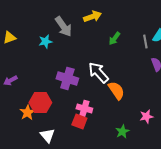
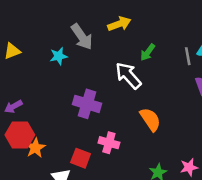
white arrow: (98, 72) -> (128, 76), moved
red hexagon: (40, 102) -> (20, 135), moved
pink star: (146, 116) -> (189, 167), moved
red square: (79, 122) -> (81, 158), moved

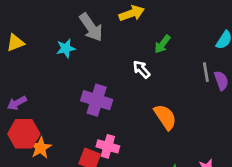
gray line: (188, 56) -> (206, 72), moved
white arrow: (128, 76) -> (141, 69), size x0.6
pink cross: (109, 143) -> (108, 146), moved

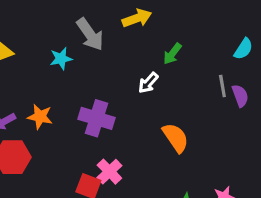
white arrow: (141, 69) -> (148, 83), turned -96
pink cross: (108, 146) -> (109, 172), turned 30
orange star: (41, 148) -> (40, 117), moved, turned -30

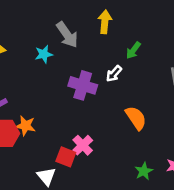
yellow arrow: (137, 18) -> (105, 22), turned -65
orange star: (40, 117) -> (26, 126), moved
purple cross: (96, 118) -> (83, 85), moved

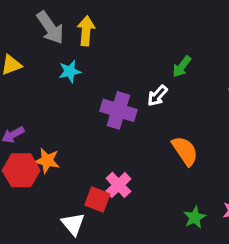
yellow arrow: (105, 22) -> (86, 31), moved
gray arrow: (67, 35) -> (50, 28), moved

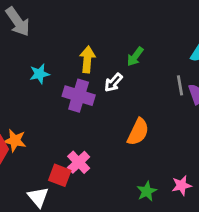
yellow arrow: (86, 31) -> (87, 59), moved
cyan star: (70, 71) -> (39, 74), moved
orange semicircle: (185, 151) -> (138, 132), turned 60

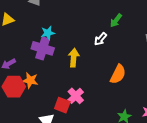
yellow arrow: (87, 59) -> (74, 58), moved
purple cross: (79, 96) -> (43, 48), moved

